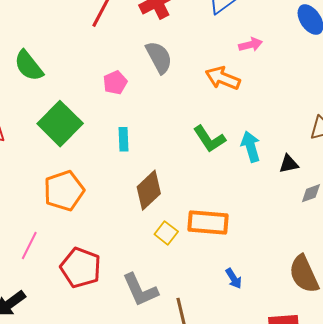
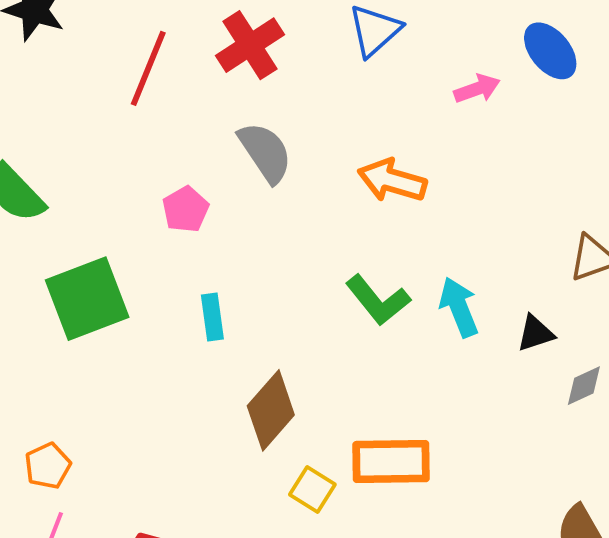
pink arrow: (251, 45) -> (477, 89), moved
green square: (60, 124) -> (87, 299), turned 30
orange pentagon: (64, 191) -> (48, 466), moved, size x0.6

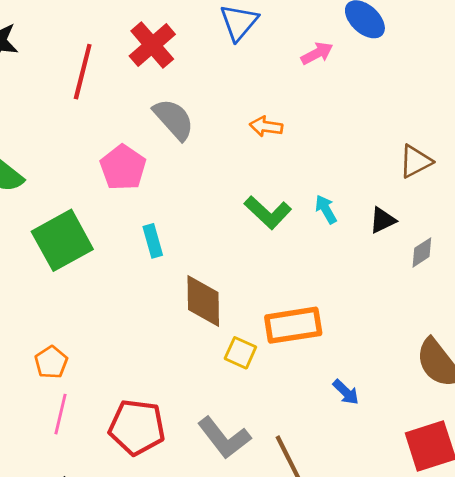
orange arrow: (392, 180) -> (266, 127), size x0.7
pink pentagon: (186, 209) -> (123, 167), size x1.4
cyan arrow: (459, 307) -> (326, 209), size x0.7
brown diamond: (271, 410) -> (203, 301), turned -34

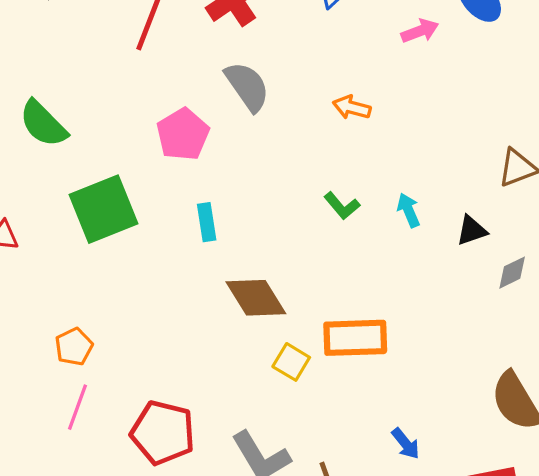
green L-shape: (268, 212) -> (342, 206), size x0.7
brown diamond: (203, 301) -> (256, 298), turned -38
blue arrow: (346, 392) -> (406, 444), moved

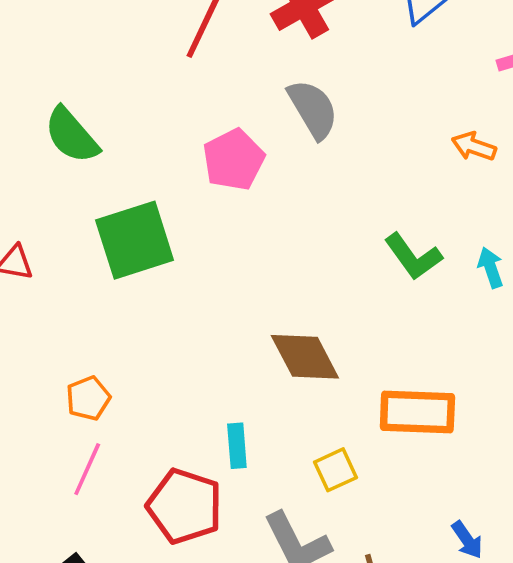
orange arrow: (352, 107) -> (474, 146), moved
green L-shape: (342, 206) -> (413, 257), size x1.4
cyan rectangle: (207, 222) -> (237, 446), moved
yellow square: (291, 362) -> (336, 470), moved, turned 30

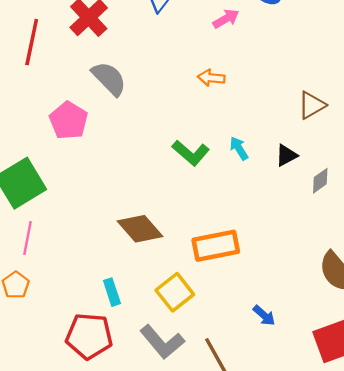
pink line: (87, 469) -> (27, 238), moved
yellow square: (336, 470) -> (175, 292), size x1.4

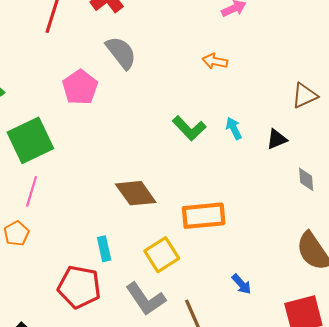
gray diamond: (320, 181) -> (306, 179), moved, turned -65

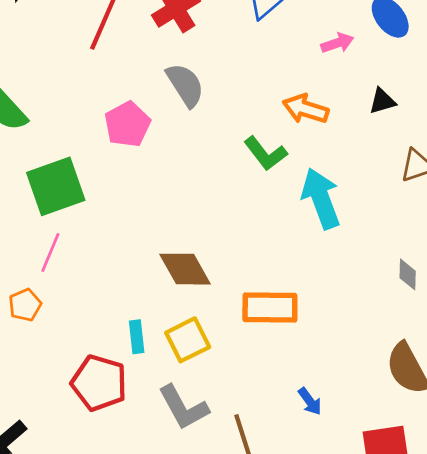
orange arrow: (215, 61) -> (306, 109), size x1.4
green L-shape: (189, 128) -> (265, 154), moved
cyan arrow: (234, 128) -> (321, 198), size x2.0
black triangle: (277, 139) -> (382, 101), moved
yellow square: (162, 255) -> (188, 340), moved

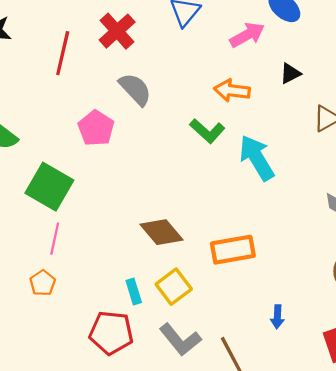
pink arrow: (337, 43) -> (247, 35), size x1.4
green square: (56, 186) -> (49, 187), turned -30
blue arrow: (310, 401) -> (277, 317), turned 50

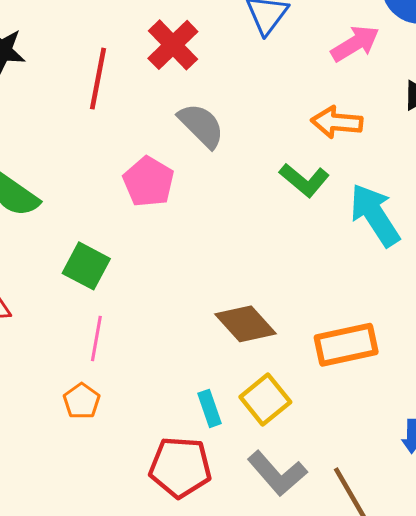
green square: (49, 187) -> (86, 266), size x0.7

